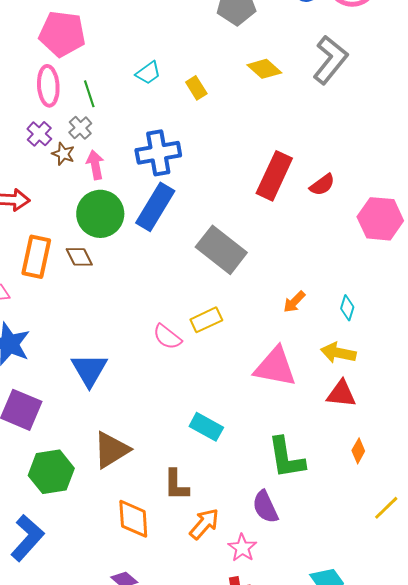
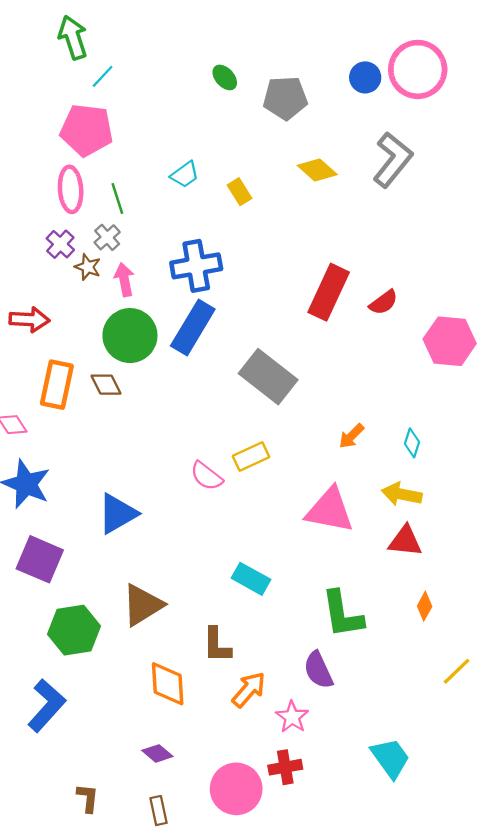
blue triangle: (89, 370) -> (117, 514), turned 30

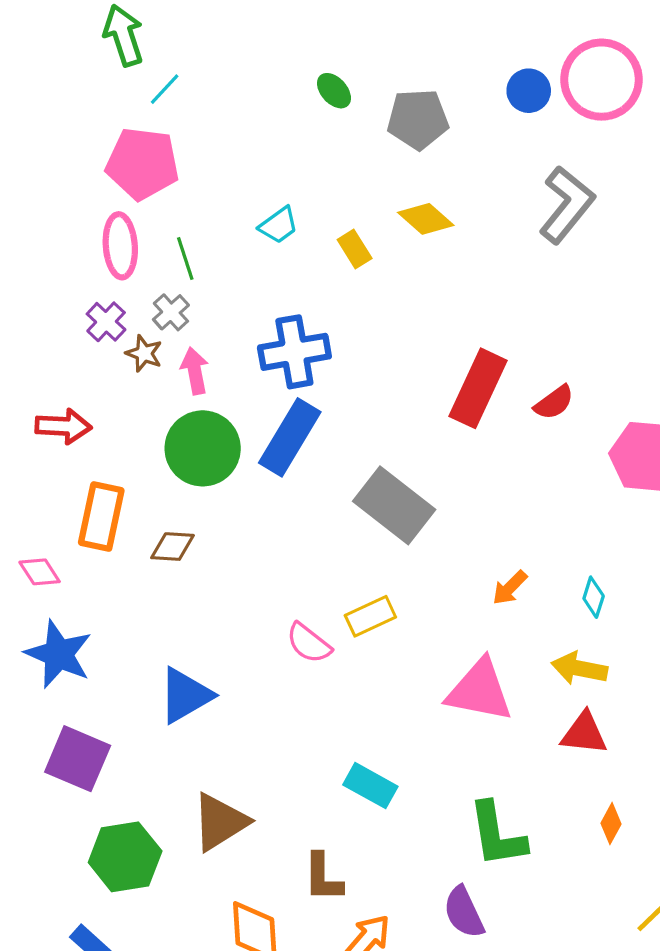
yellow diamond: (317, 170) -> (426, 219), moved
brown diamond: (106, 385) -> (173, 547), moved, turned -60

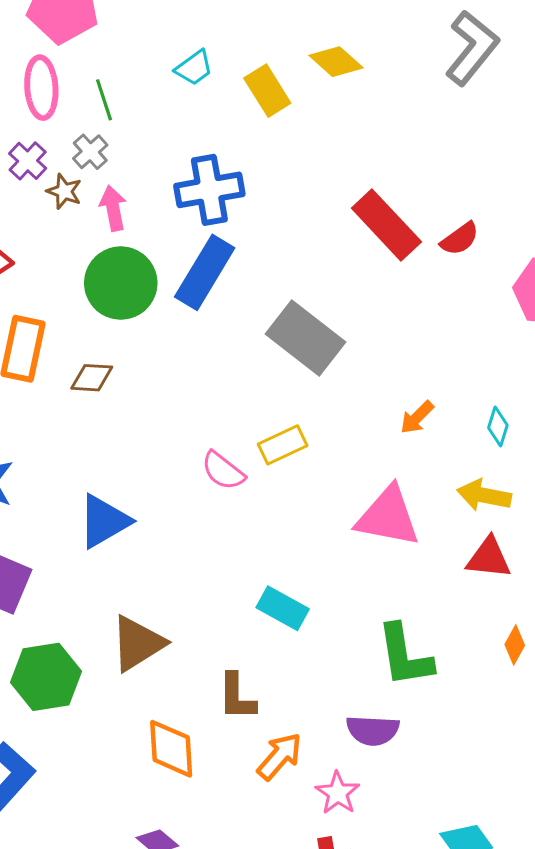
yellow rectangle: (355, 249) -> (267, 91), size x1.4
red rectangle: (478, 388) -> (386, 225), turned -68
purple semicircle: (464, 912) -> (373, 730), turned -62

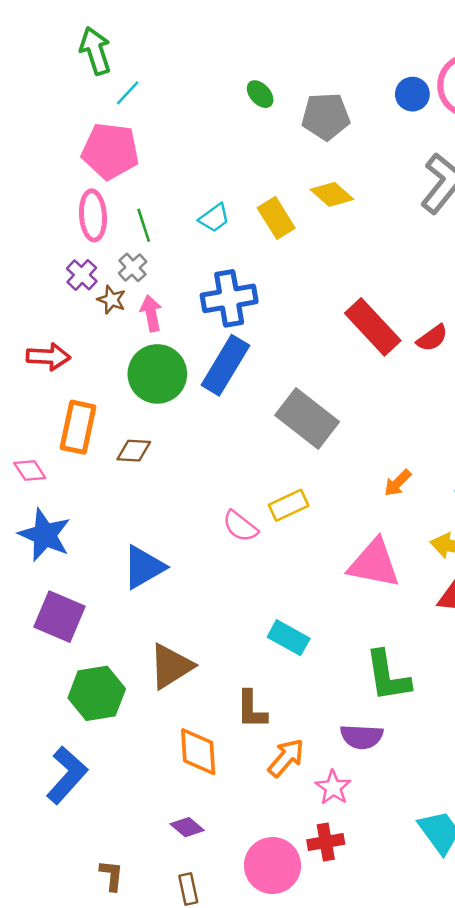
cyan trapezoid: (194, 68) -> (214, 218), moved

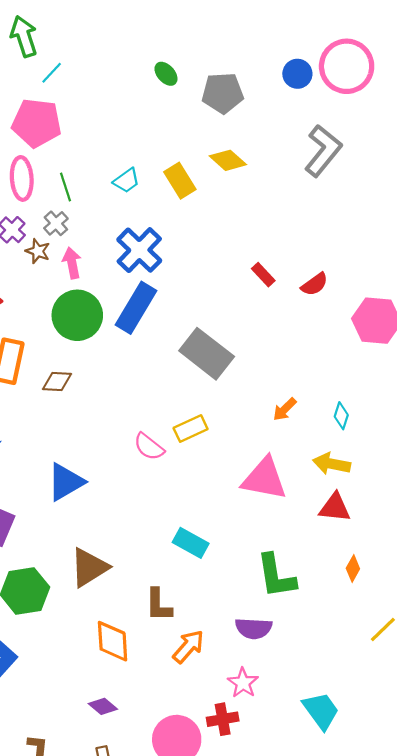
blue cross: (229, 298) -> (139, 250), turned -36
red rectangle: (373, 327) -> (263, 275), size x0.5
pink star: (333, 787) -> (243, 683), moved

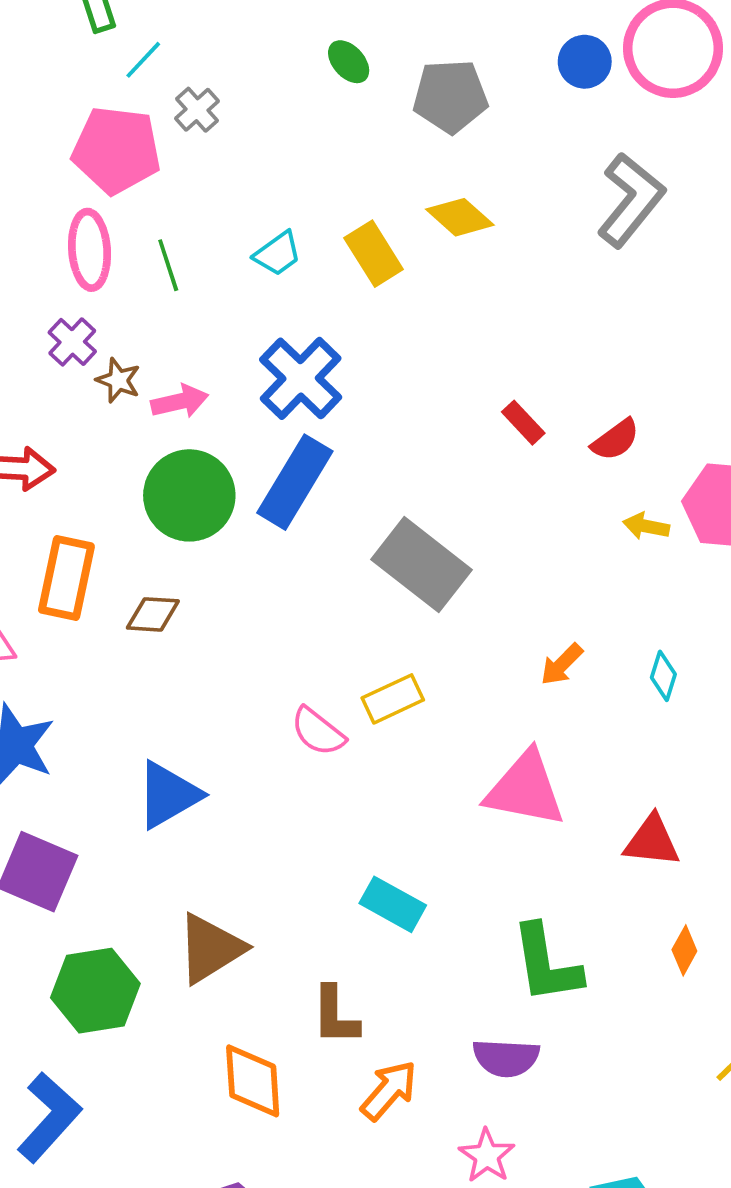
gray cross: (56, 223) -> (197, 110), moved
pink arrow: (72, 263) -> (180, 401), turned 88
yellow arrow: (332, 464) -> (646, 526), moved, size x0.7

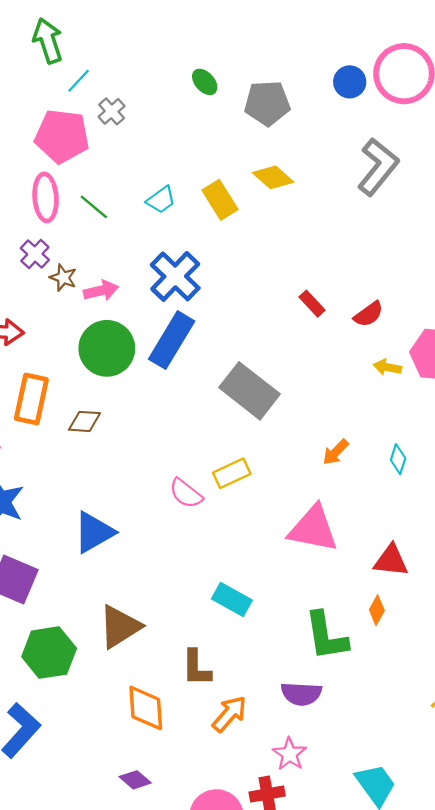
green line: (168, 265) -> (94, 207), turned -32
orange diamond: (684, 950) -> (377, 610), moved

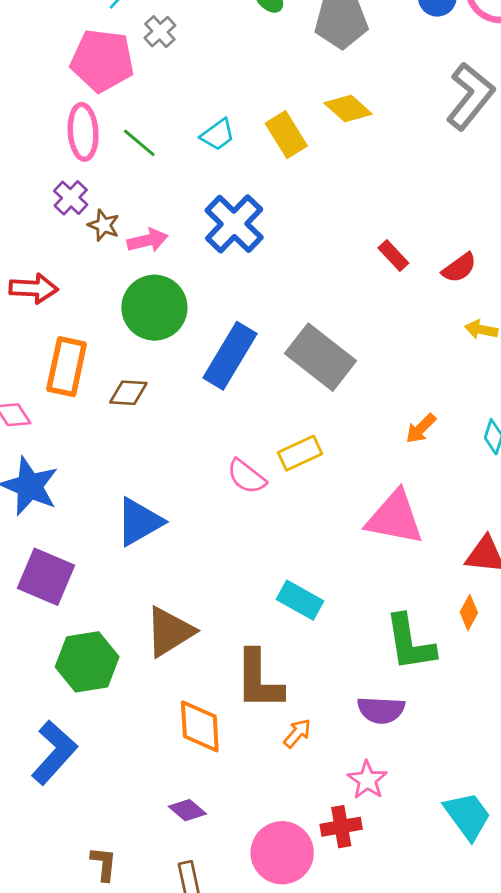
blue rectangle: (172, 340) -> (230, 356), moved
brown L-shape: (196, 668) -> (259, 680), size x1.4
orange arrow: (229, 714) -> (297, 733), size x0.7

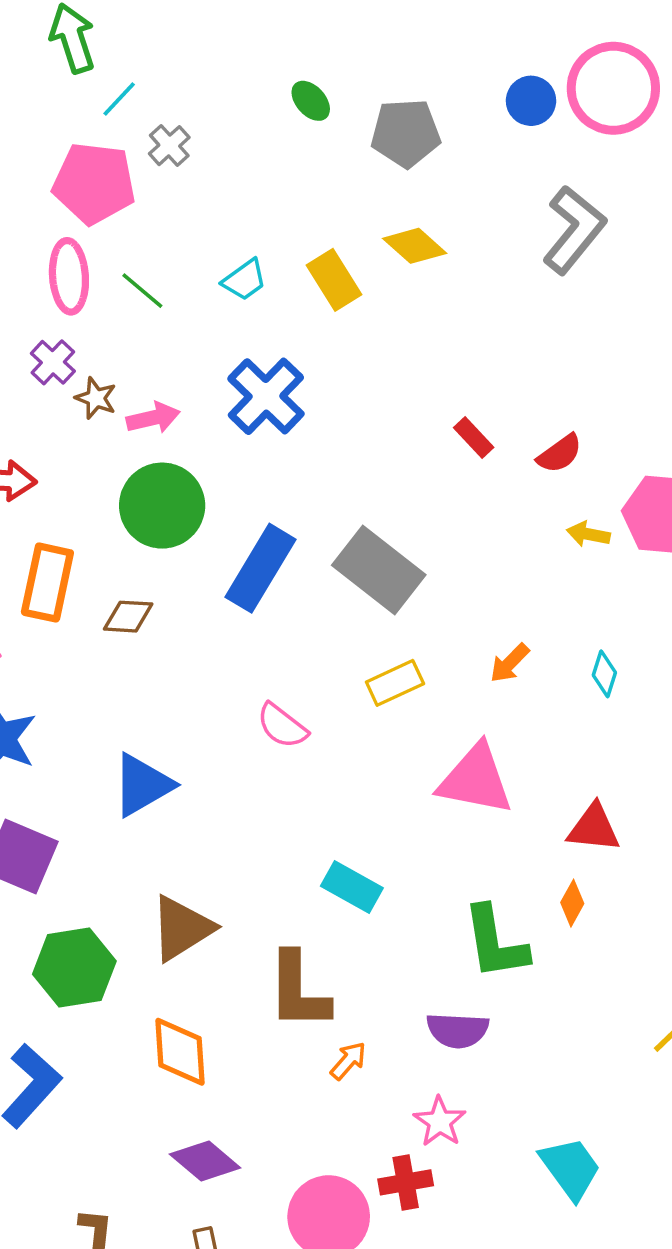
yellow rectangle: (300, 453) -> (395, 683), moved
orange diamond: (200, 726) -> (180, 1052), moved
purple diamond: (187, 810) -> (205, 1161), size x1.4

